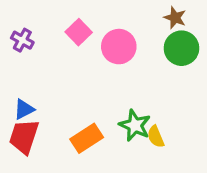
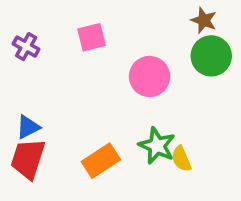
pink square: (79, 32) -> (92, 37), turned 30
pink circle: (119, 47) -> (149, 76), moved

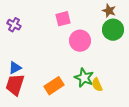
pink square: (92, 37) -> (63, 19), moved

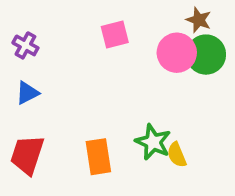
pink circle: (80, 41) -> (177, 53), moved
blue triangle: (15, 68) -> (27, 93), moved
orange rectangle: (54, 86) -> (98, 157), turned -66

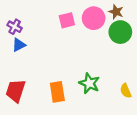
pink circle: (177, 53) -> (94, 18), moved
blue triangle: (27, 93) -> (19, 45), moved
yellow semicircle: (177, 155) -> (126, 91), moved

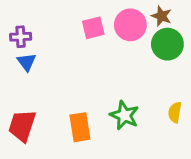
purple cross: (15, 27) -> (21, 37), turned -32
blue triangle: (19, 45) -> (27, 62), turned -40
yellow semicircle: (126, 91) -> (175, 112), moved, turned 32

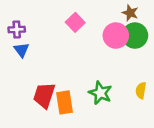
pink circle: (130, 25) -> (116, 36), moved
pink square: (93, 28) -> (75, 22), turned -30
red trapezoid: (22, 126) -> (44, 95), moved

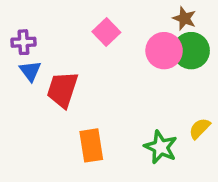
yellow semicircle: (141, 90) -> (200, 129), turned 35
green star: (100, 93) -> (161, 147), moved
red trapezoid: (44, 95) -> (62, 90), moved

